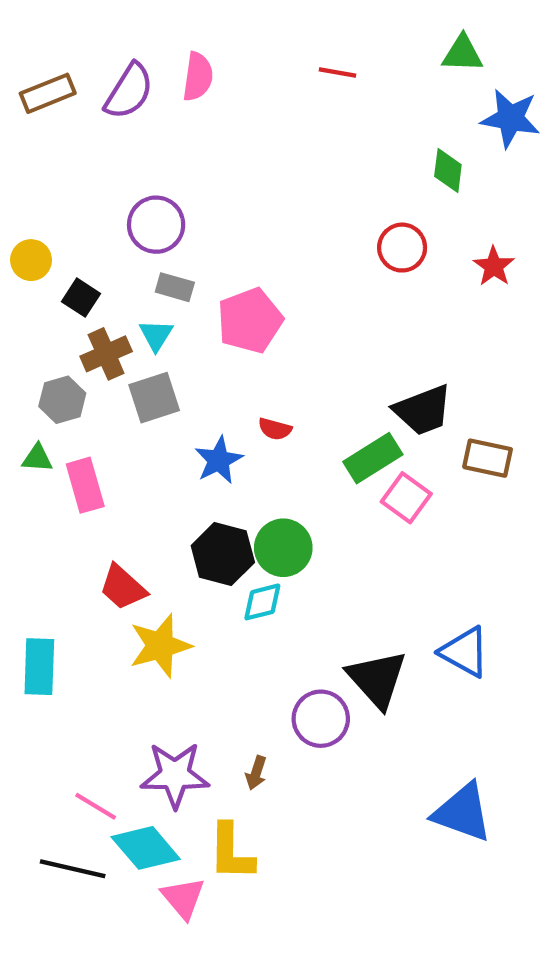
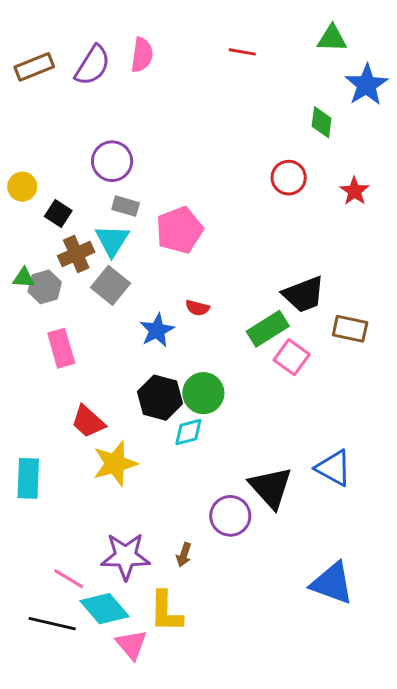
blue star: (510, 118) -> (366, 85), turned 30
cyan triangle: (156, 335) -> (112, 240), size x1.4
gray square: (154, 398) -> (111, 285), turned -33
green triangle: (37, 458) -> (24, 278), moved

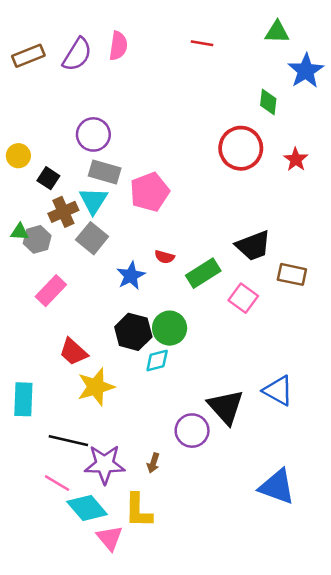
red circle: (289, 178) -> (241, 148), size x1.5
gray rectangle: (126, 206) -> (105, 172), size x1.4
green rectangle: (268, 329) -> (203, 273), moved
pink rectangle: (61, 348) -> (51, 291), turned 60
black line: (52, 624) -> (68, 441), moved

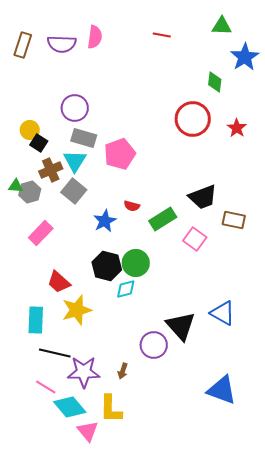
purple semicircle: (77, 55) -> (62, 44), turned 60
brown rectangle: (28, 56) -> (23, 45), turned -50
yellow circle: (18, 156) -> (30, 130), moved
cyan rectangle: (23, 399) -> (36, 320), moved

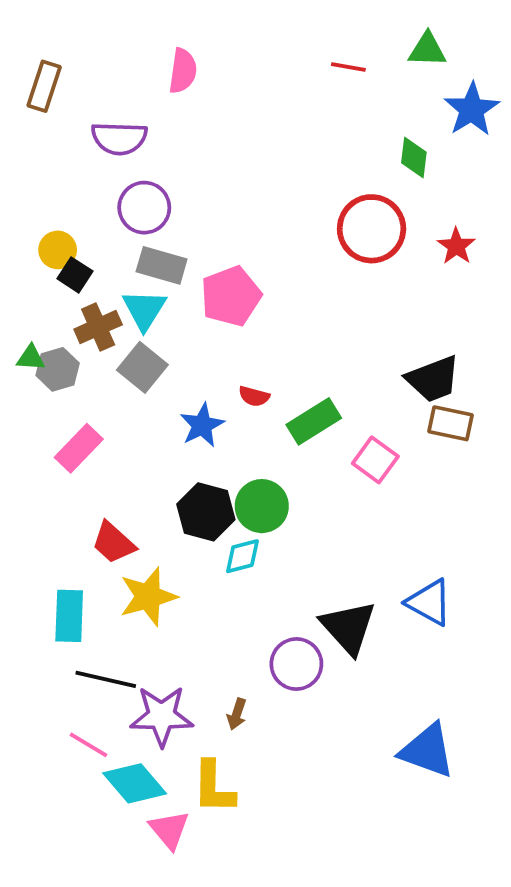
red line: (162, 35) -> (348, 67), moved
purple semicircle: (62, 44) -> (119, 138), moved
black trapezoid: (203, 197) -> (433, 379), moved

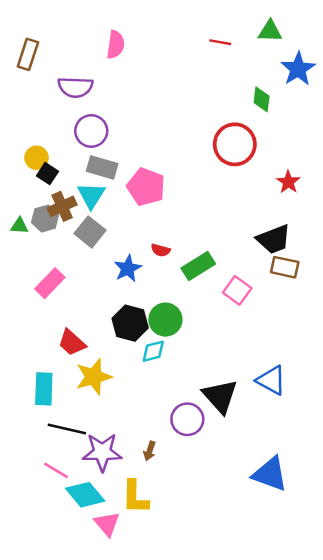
red star: (456, 246) -> (288, 182), moved
pink pentagon: (231, 296) -> (146, 187), turned -30
gray hexagon: (58, 369) -> (45, 219), moved

